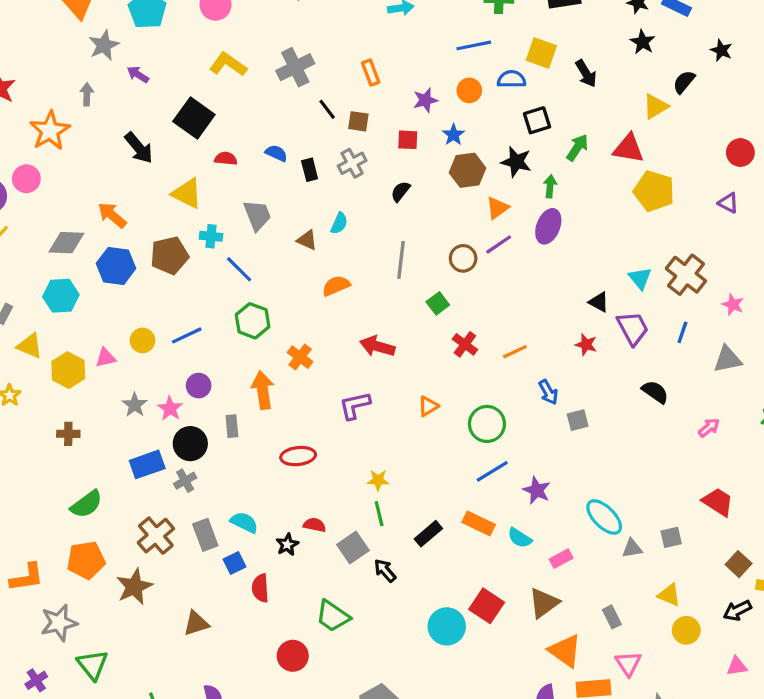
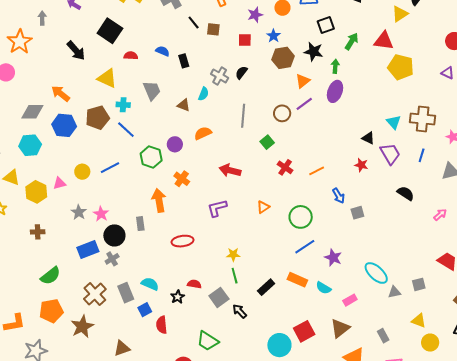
gray cross: (352, 163) -> (220, 76), moved, turned -30
blue line: (239, 269) -> (126, 130), moved
brown cross: (686, 275) -> (423, 119), turned -30
purple circle: (199, 386) -> (175, 144), moved
red square: (487, 606) -> (304, 331), turned 30

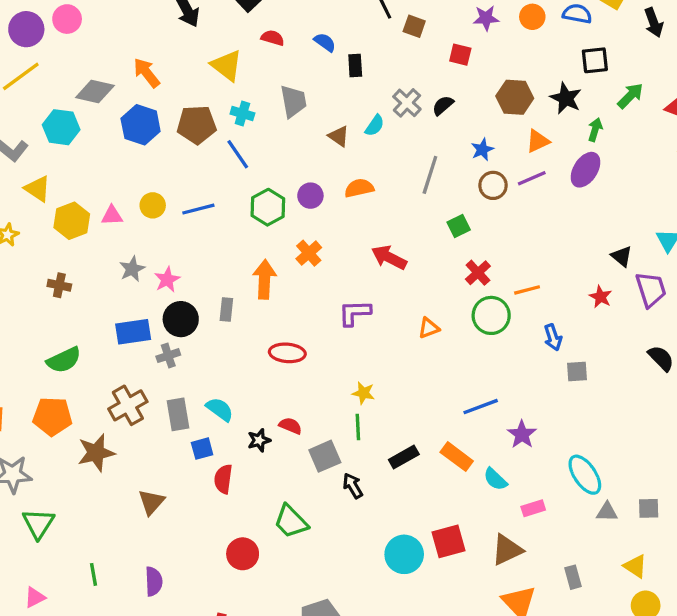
blue star: (274, 36) -> (482, 150), moved
cyan hexagon: (30, 145) -> (61, 127), moved
green circle: (301, 217) -> (491, 315), moved
brown triangle: (122, 348) -> (151, 502), turned -42

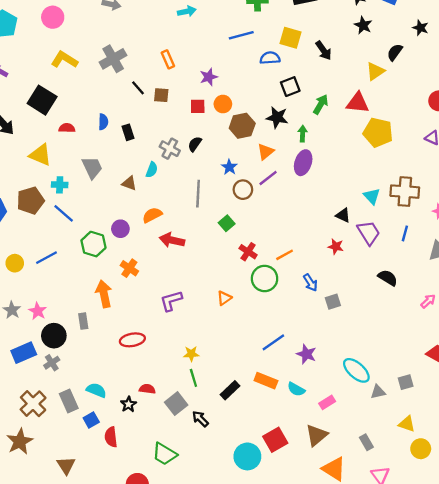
orange circle: (532, 17) -> (223, 104), moved
blue semicircle: (325, 42) -> (103, 122), turned 70
red arrow: (389, 257) -> (172, 240), moved

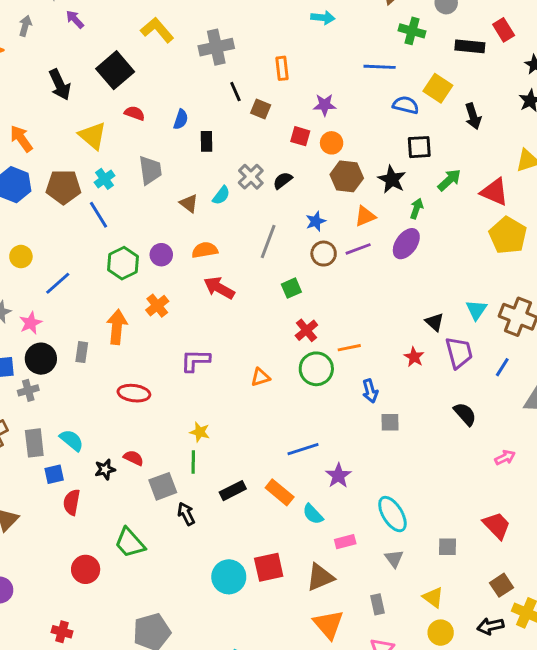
cyan cross: (60, 185) -> (105, 179), turned 35
blue line: (47, 258) -> (58, 283), moved, turned -30
gray triangle: (378, 392) -> (394, 559), moved, turned 49

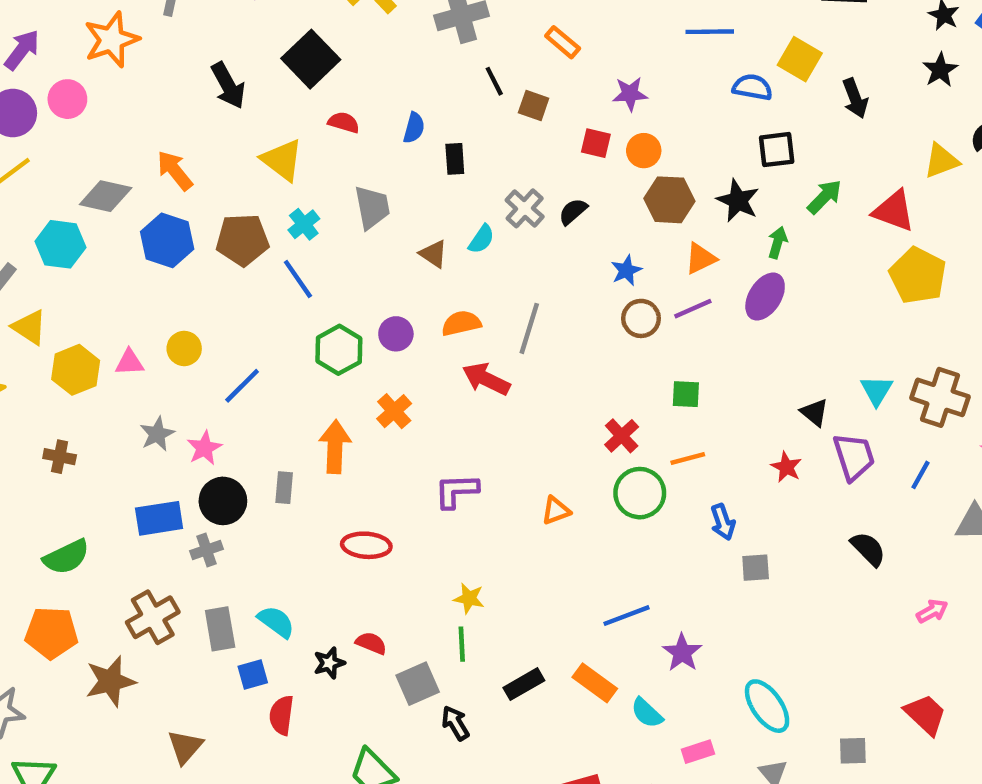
orange rectangle: (282, 68) -> (563, 42), turned -40
gray line: (268, 241) -> (529, 328), moved
green square: (291, 288) -> (686, 394), moved, turned 30

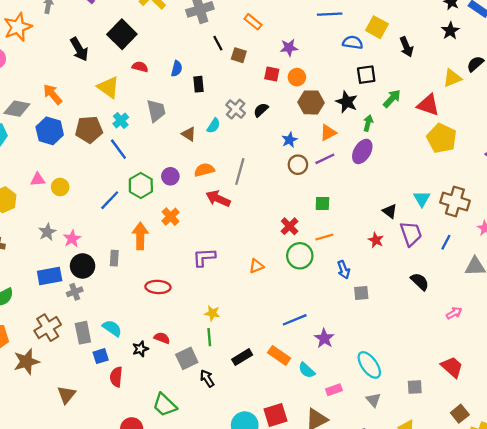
pink triangle: (130, 362) -> (38, 179), moved
blue line: (242, 386) -> (110, 200), moved

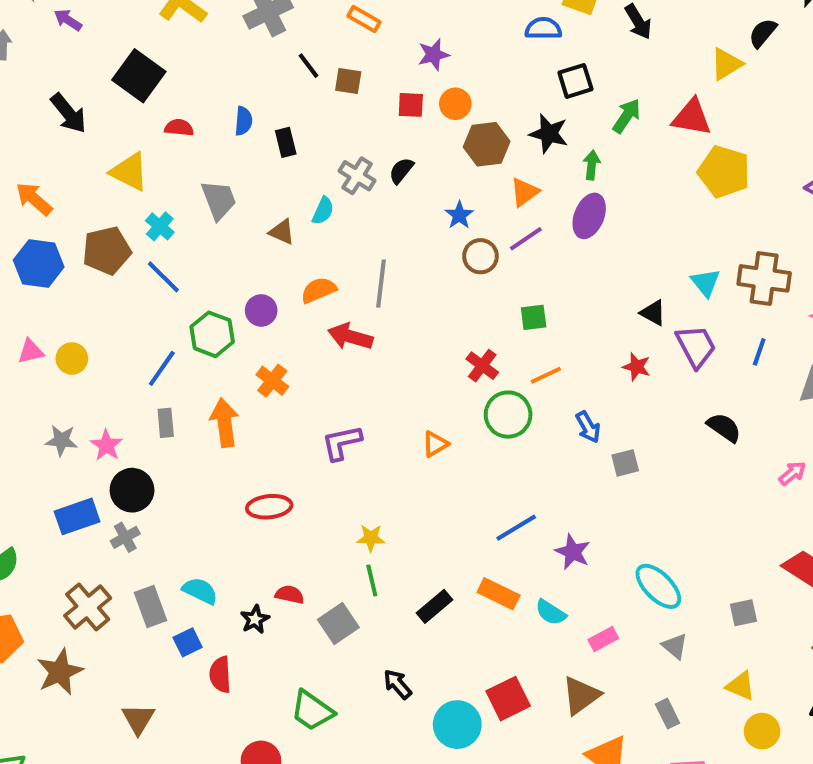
gray star: (47, 232) -> (61, 440), turned -30
gray rectangle: (114, 258) -> (166, 423), moved
black arrow: (207, 378) -> (398, 684), moved

